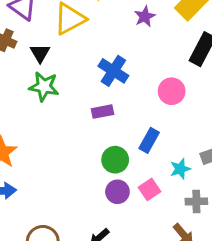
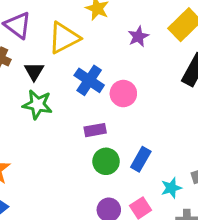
blue cross: (113, 71) -> (89, 80), moved
pink circle: (172, 91) -> (123, 94), moved
green circle: (115, 160) -> (106, 161), moved

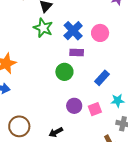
blue cross: (89, 80) -> (73, 31), moved
green circle: (106, 161) -> (64, 72), moved

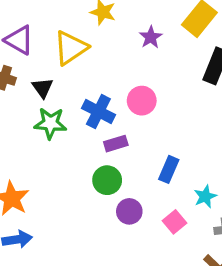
purple circle: (74, 106) -> (129, 211), moved

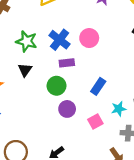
black triangle: (43, 88) -> (25, 70), moved

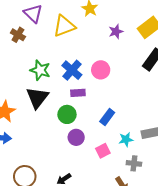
black triangle: (25, 70) -> (37, 98), size x1.6

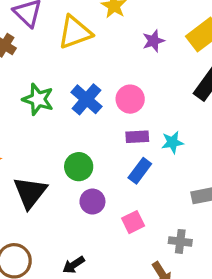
purple rectangle: (78, 93) -> (137, 137), moved
black triangle: (37, 98) -> (30, 192), moved
cyan star: (126, 139) -> (172, 142), moved

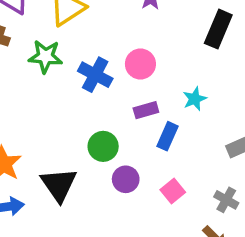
green star: (38, 99) -> (45, 56), moved
purple rectangle: (137, 137) -> (146, 110), moved
gray cross: (180, 241) -> (226, 200), turned 35

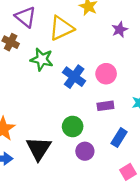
blue rectangle: (168, 136) -> (119, 138), moved
pink square: (173, 191) -> (128, 172), moved

